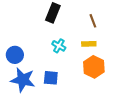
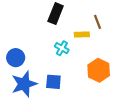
yellow rectangle: (89, 44) -> (82, 35), moved
blue star: (23, 80) -> (24, 84), turned -30

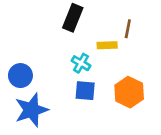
brown line: (98, 22) -> (128, 29), turned 32
blue square: (53, 82) -> (85, 91), moved

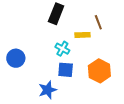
brown line: (128, 29) -> (98, 22), turned -32
blue star: (31, 110) -> (48, 90), moved, size x0.7

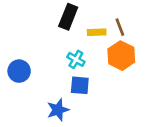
yellow rectangle: (82, 35) -> (97, 32), moved
orange hexagon: (99, 71) -> (121, 56), moved

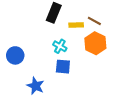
brown line: (120, 27) -> (94, 21), turned -40
blue star: (58, 110) -> (36, 86), moved, turned -30

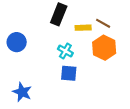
blue circle: (15, 55) -> (17, 42), moved
blue star: (36, 86) -> (22, 92), moved

